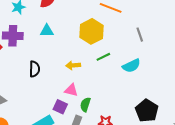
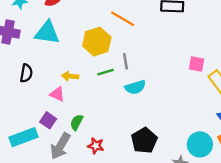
cyan triangle: (47, 31) -> (47, 33), size x1.6
gray line: (140, 35) -> (126, 61), moved
pink triangle: (71, 90) -> (57, 94), moved

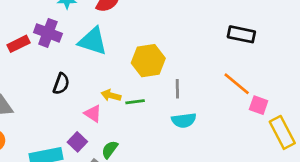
orange line: (123, 19) -> (237, 84), moved
green line: (106, 72) -> (135, 102), moved

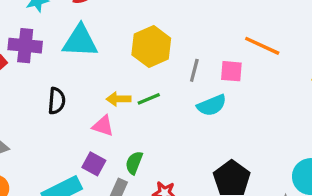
gray line: (177, 89) -> (194, 70), turned 30
pink square: (259, 105) -> (231, 71), moved

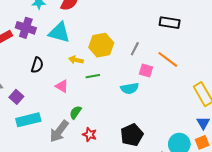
gray line: (194, 70) -> (135, 49), moved
yellow arrow: (119, 99) -> (76, 60), moved
purple square: (94, 164) -> (16, 97), moved

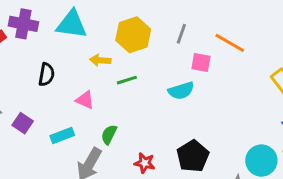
cyan rectangle: (28, 120) -> (62, 135), moved, size x0.7
red star: (90, 135) -> (145, 163), moved

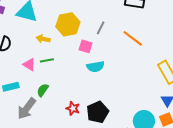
pink square: (201, 62) -> (86, 46), moved
green line: (127, 80) -> (47, 60), moved
red star: (145, 163) -> (73, 108), moved

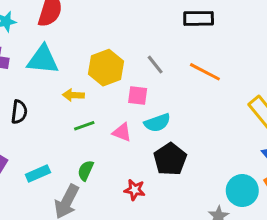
gray line: (101, 28) -> (155, 65), turned -56
pink triangle: (29, 65) -> (122, 132), moved
black pentagon: (98, 112) -> (170, 159), moved

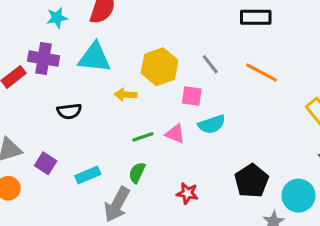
black semicircle: (19, 112) -> (69, 111), turned 75
green line: (84, 126) -> (143, 137), moved
black pentagon: (170, 159) -> (251, 181), moved

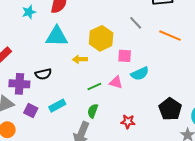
purple cross: (44, 59) -> (19, 84), moved
gray line: (210, 64) -> (136, 23), moved
cyan rectangle: (88, 175) -> (57, 106), moved

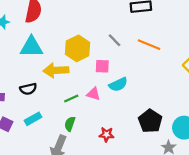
gray line: (136, 23) -> (114, 40), moved
yellow arrow: (80, 59) -> (56, 70), size x1.6
black semicircle: (43, 74) -> (28, 89), moved

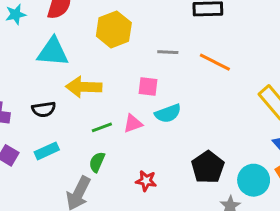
gray line: (114, 40) -> (168, 52), turned -48
yellow hexagon: (78, 48) -> (114, 29), moved
pink triangle: (93, 94) -> (133, 124), turned -40

